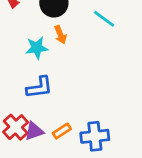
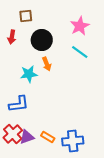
blue L-shape: (39, 87) -> (19, 104), moved
orange rectangle: (62, 131) -> (48, 137), turned 64

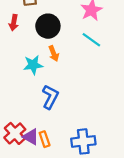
blue L-shape: (19, 104) -> (50, 97), moved, turned -55
purple triangle: (27, 137) -> (31, 137), turned 49
orange rectangle: (48, 137) -> (45, 139), moved, turned 40

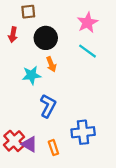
orange rectangle: (45, 139) -> (53, 148), moved
blue cross: (83, 141) -> (83, 132), moved

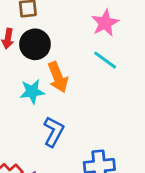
black circle: (46, 38) -> (35, 44), moved
orange arrow: (51, 64) -> (58, 77), size x1.5

